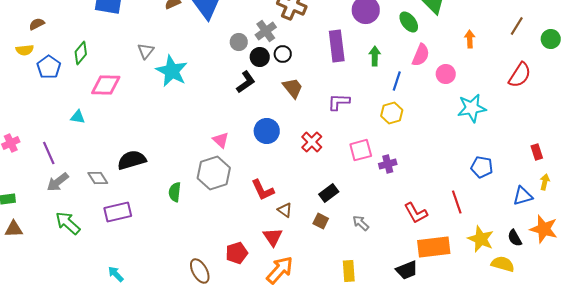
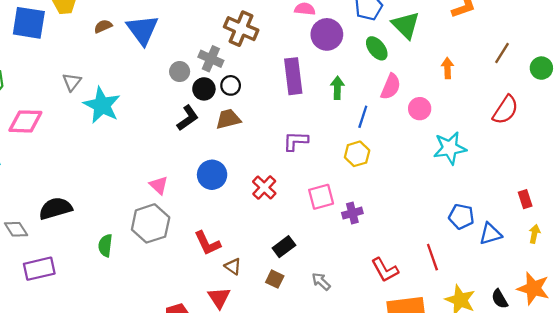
gray cross: (266, 31) -> (211, 59), turned -30
brown trapezoid: (293, 88) -> (228, 119), moved, turned -65
blue triangle: (523, 196) -> (490, 234), moved

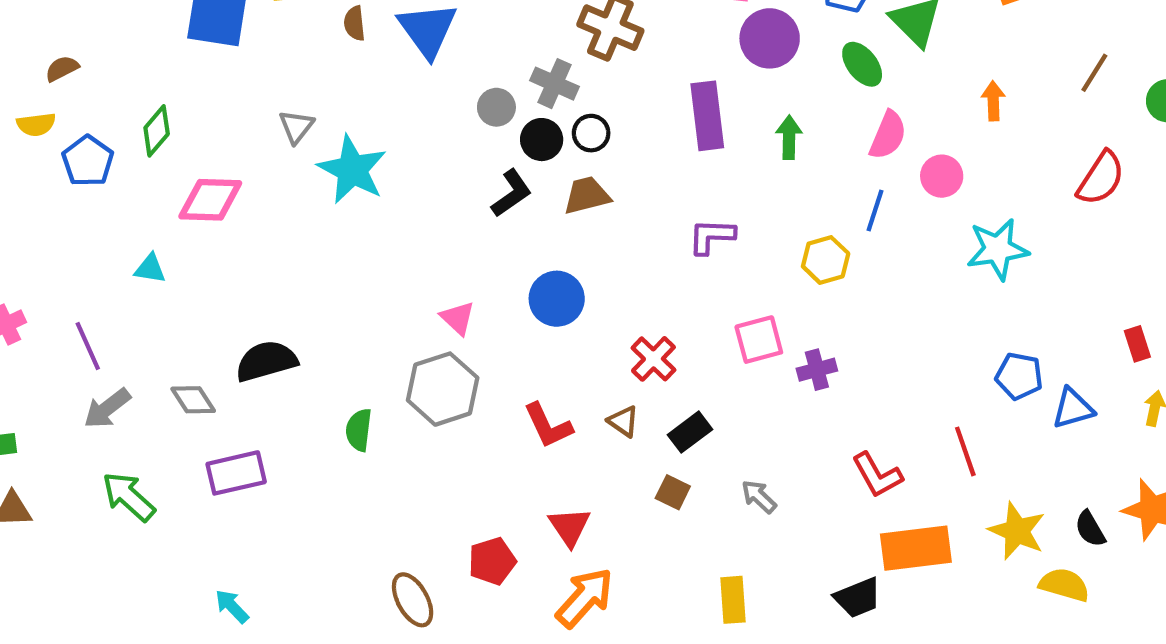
brown semicircle: (103, 26) -> (354, 23), turned -72
blue line: (363, 117) -> (875, 210), moved
red cross: (264, 187) -> (653, 359), moved
brown triangle: (233, 266) -> (623, 421), moved

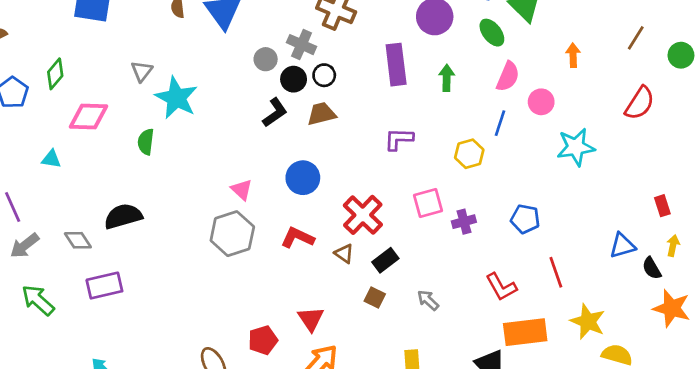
red cross: (653, 359) -> (363, 215), size x1.4
blue pentagon: (1019, 376) -> (525, 219), moved
red L-shape: (548, 426) -> (298, 238), moved, turned 140
green semicircle: (359, 430) -> (146, 142), moved
black semicircle: (1090, 529) -> (652, 268), moved

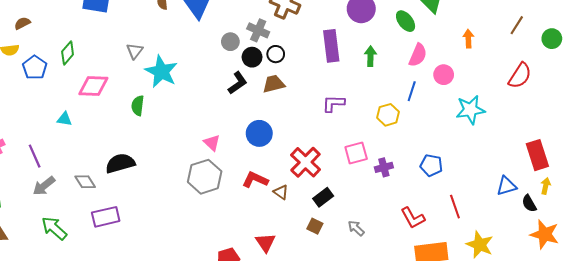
red rectangle: (662, 206) -> (537, 155), size x1.8
brown triangle: (344, 254) -> (281, 192), moved

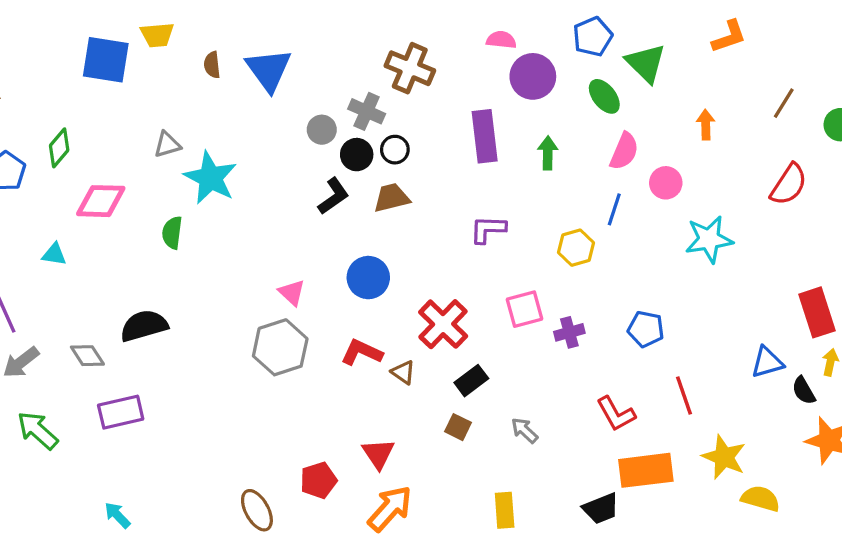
gray triangle: (135, 51) -> (167, 145), turned 36

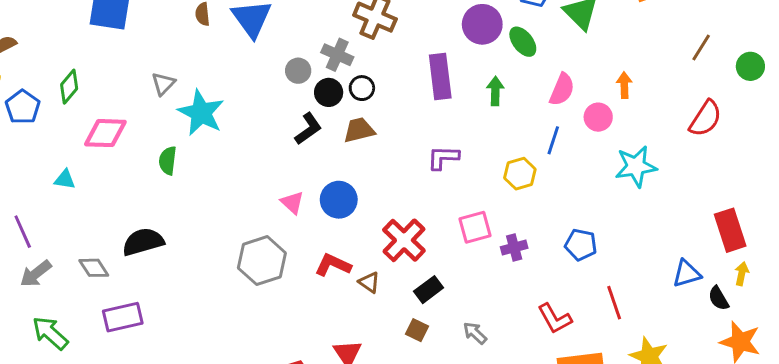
green ellipse: (604, 96) -> (523, 42), moved
orange arrow: (706, 125) -> (624, 85), moved
gray triangle: (167, 145) -> (163, 84), turned -30
pink triangle: (292, 292) -> (292, 203), moved

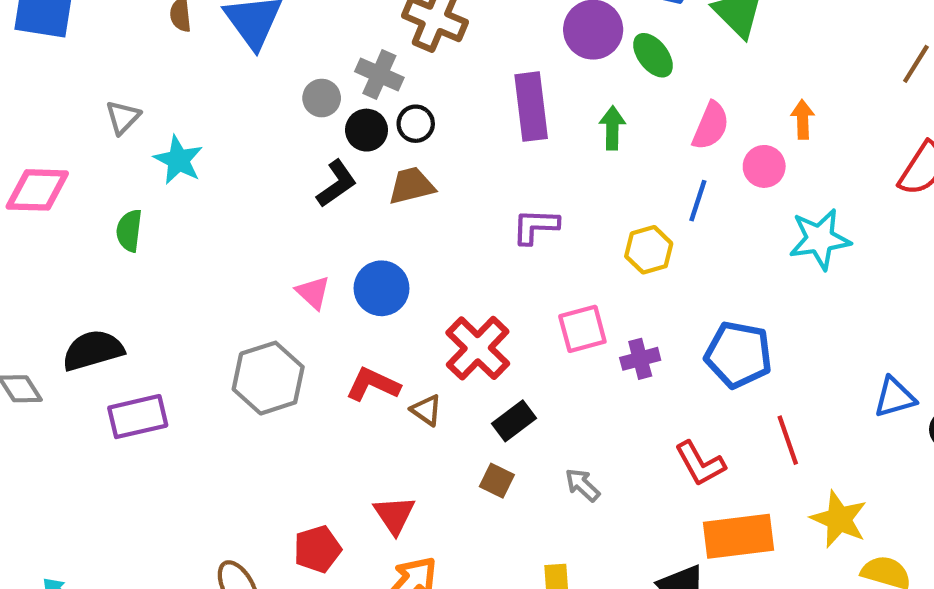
cyan star: (201, 113) -> (178, 160), size x0.7
blue pentagon: (581, 245) -> (739, 355), size x1.4
purple rectangle: (123, 317) -> (138, 417), moved

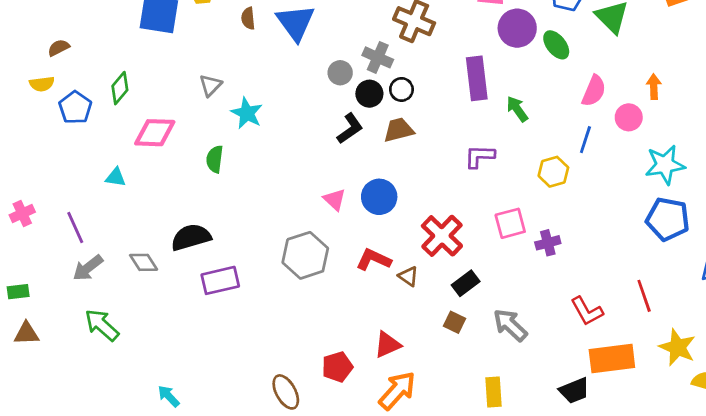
green arrow: (612, 128) -> (517, 109), moved, turned -36
blue pentagon: (739, 355) -> (668, 219), moved
gray arrow: (582, 485) -> (510, 325), size x1.5
red triangle: (394, 515) -> (388, 345), turned 40

